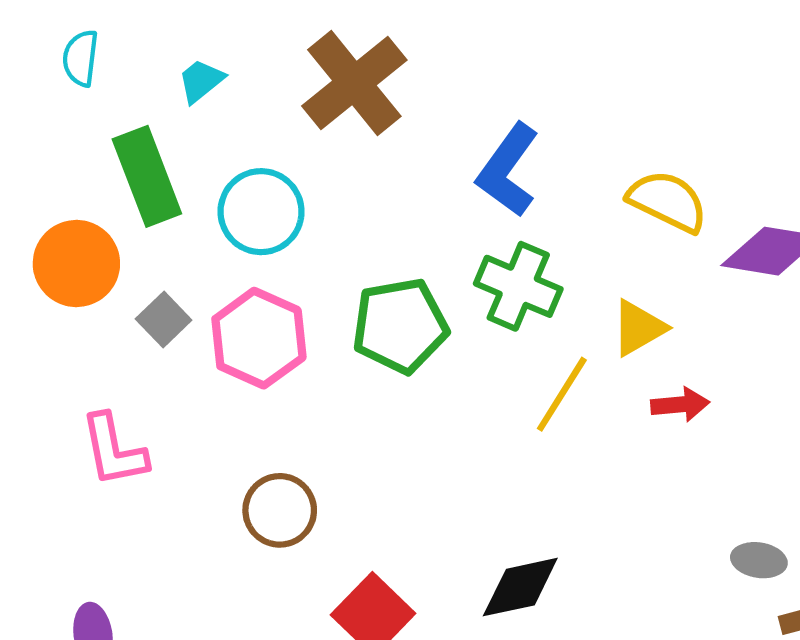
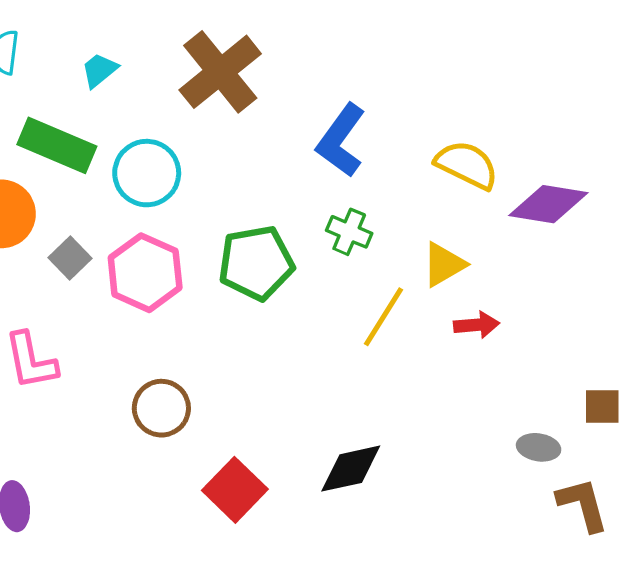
green rectangle: (147, 176) -> (57, 145), turned -46
green cross: (518, 286) -> (349, 232), size x0.7

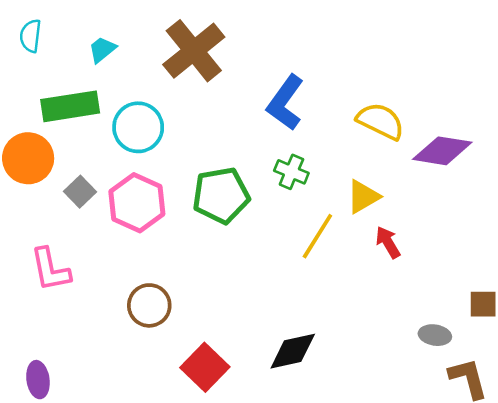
green rectangle: (57, 145) -> (70, 106), turned -32
red arrow: (477, 325) -> (388, 242), turned -116

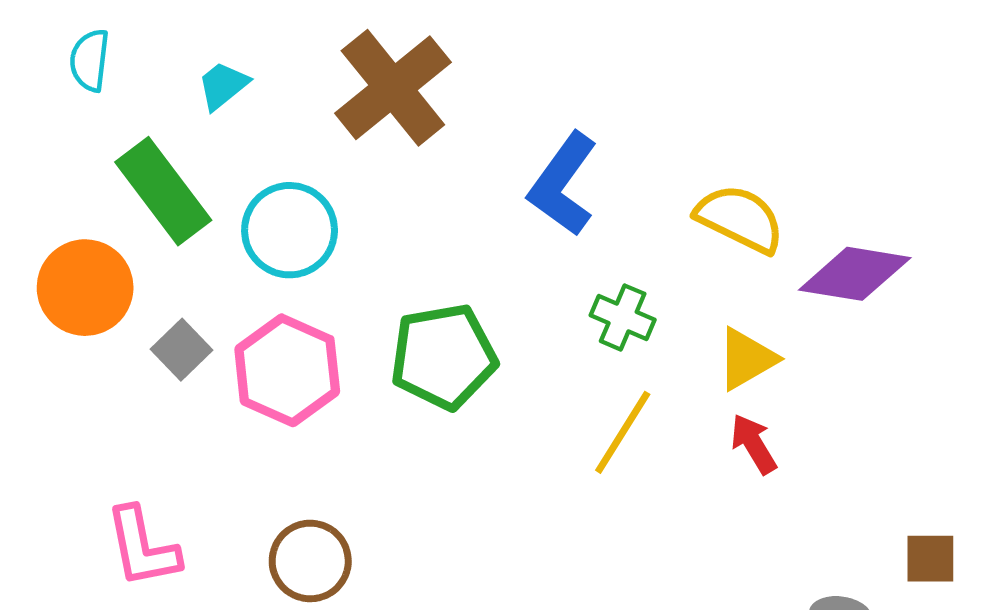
green rectangle: (70, 106) -> (163, 191), turned 62
green cross: (291, 172) -> (623, 317), moved
yellow triangle: (363, 197) -> (747, 359), moved
pink L-shape: (50, 270) -> (143, 547), moved

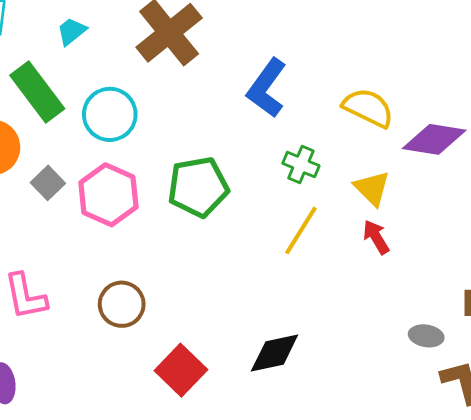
yellow triangle: (747, 359) -> (372, 188), turned -45

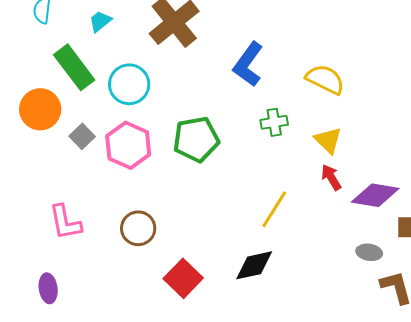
purple diamond: (434, 139) -> (375, 195), moved
green cross: (301, 164) -> (274, 122), turned -32
yellow line: (301, 230) -> (274, 209), moved

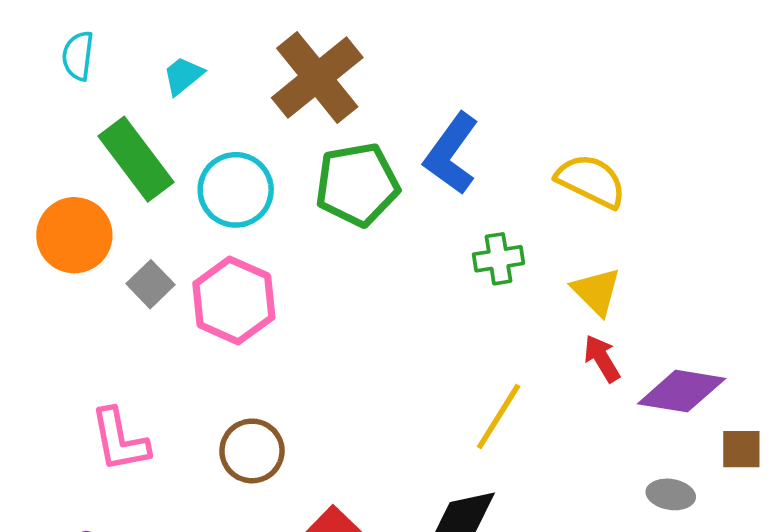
green pentagon: (196, 139) -> (357, 184), moved

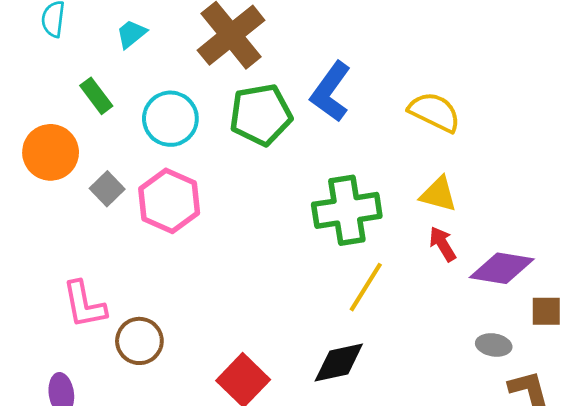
green rectangle: (136, 159) -> (96, 96), size x0.6
green cross: (499, 259) -> (347, 210), moved, size x1.8
yellow triangle: (596, 291) -> (438, 194), turned -30
brown circle: (252, 451) -> (139, 341), moved

